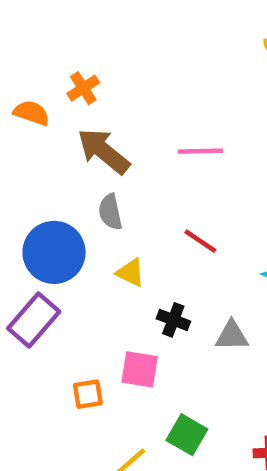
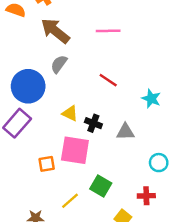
gray semicircle: (110, 212) -> (59, 64), turned 48
yellow triangle: (131, 273) -> (70, 113), moved
pink square: (140, 369) -> (75, 150), size x1.4

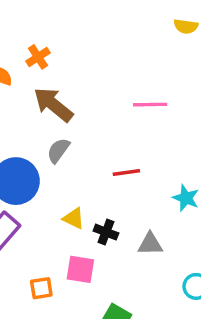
pink line: (108, 31) -> (150, 105), moved
red line: (108, 80) -> (126, 173), turned -42
pink square: (75, 150) -> (80, 269), size x0.7

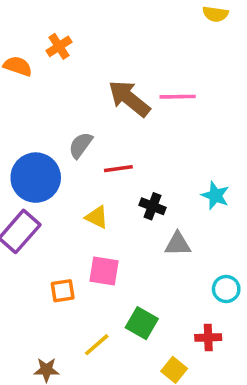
brown arrow: (53, 105) -> (129, 98), moved
red line: (126, 173) -> (118, 169), moved
black cross: (106, 232) -> (152, 206), moved

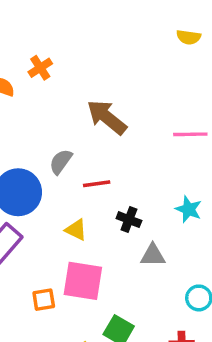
pink line: (178, 97) -> (190, 134), moved
pink square: (104, 271) -> (83, 281), size x1.4

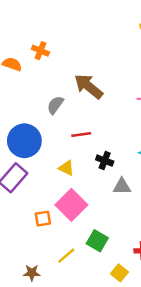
orange cross: (40, 68) -> (40, 51), turned -35
gray semicircle: (61, 162) -> (55, 105), moved
pink square: (83, 281) -> (71, 205), turned 36

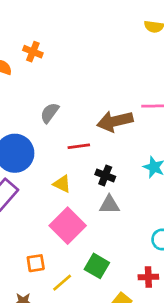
brown arrow: (89, 86) -> (115, 121), moved, turned -52
gray triangle: (122, 186) -> (109, 205), moved
orange square: (43, 219) -> (36, 263), moved

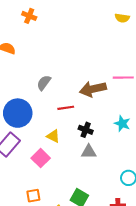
orange cross: (33, 52) -> (29, 16), moved
pink square: (68, 226) -> (41, 158), moved, size x0.7

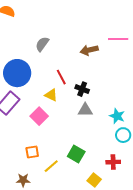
brown arrow: (93, 89) -> (89, 50), size x0.7
red line: (66, 108) -> (61, 77), moved, turned 70
cyan star: (122, 124) -> (117, 116), moved

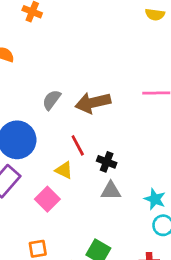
brown arrow: (89, 50) -> (93, 103), moved, size x1.4

